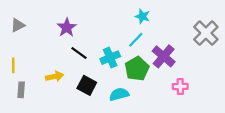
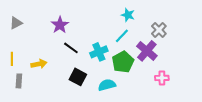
gray cross: (206, 33) -> (159, 30), moved, size x0.7
yellow arrow: (54, 76) -> (39, 64), moved

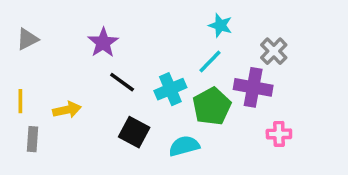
purple cross: (147, 51) -> (253, 87), turned -30

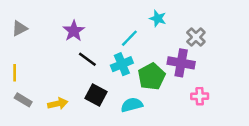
cyan line: (210, 62) -> (129, 38), moved
yellow arrow: (67, 110) -> (58, 104), moved
gray rectangle: (32, 139) -> (23, 100), turned -63

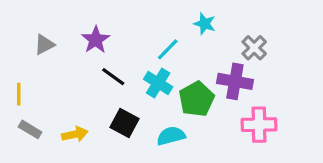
gray triangle: (19, 28) -> (44, 45), moved
cyan cross: (122, 64) -> (158, 83), turned -35
pink cross: (200, 96) -> (259, 125), size x1.5

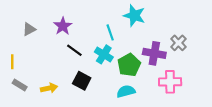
cyan star: (205, 24) -> (134, 16), size x1.5
gray cross: (254, 48) -> (178, 43), moved
cyan line: (168, 49) -> (110, 32), turned -63
cyan semicircle: (171, 136) -> (126, 91), moved

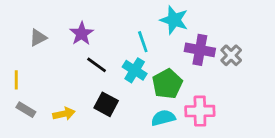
purple cross: (154, 53) -> (200, 50), moved
pink cross: (170, 82) -> (200, 111), moved

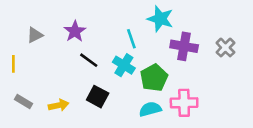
gray cross: (231, 55) -> (225, 48), moved
yellow line: (16, 80) -> (13, 64), moved

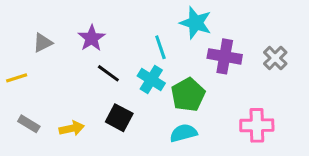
yellow line: (13, 64) -> (17, 78), turned 72
pink cross: (184, 103) -> (257, 125), moved

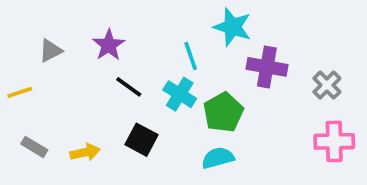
gray cross: (275, 58) -> (327, 85), moved
pink cross: (257, 125) -> (334, 141), moved

